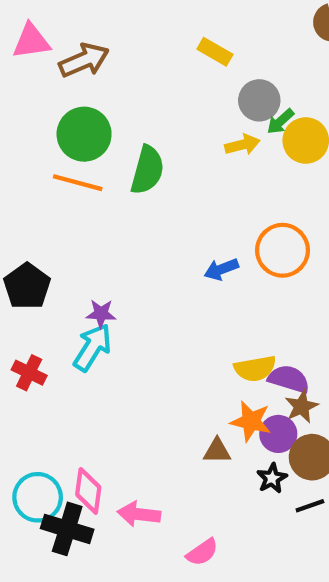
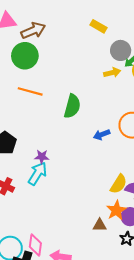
green circle: (84, 134) -> (25, 56), moved
green semicircle: (147, 170) -> (72, 106), moved
yellow semicircle: (255, 368) -> (118, 184), turned -48
orange star: (251, 421) -> (116, 210), turned 30

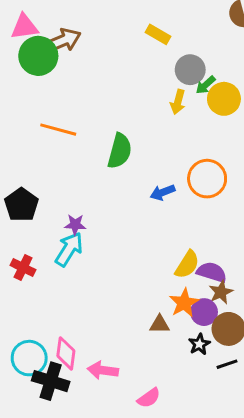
green circle: (25, 56) -> (38, 56), moved
yellow arrow: (112, 73) -> (178, 102), turned 119

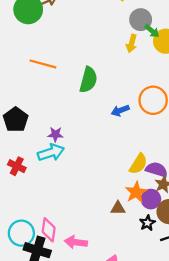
green arrow: (206, 85) -> (152, 31), turned -98
cyan arrow: (69, 249) -> (51, 153), turned 40

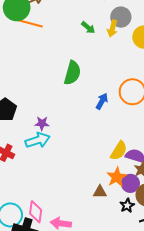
green arrow: (152, 31) -> (88, 28), moved
yellow arrow: (132, 43) -> (112, 29), moved
orange line: (43, 64) -> (30, 23), moved
blue arrow: (120, 110) -> (102, 101), turned 140

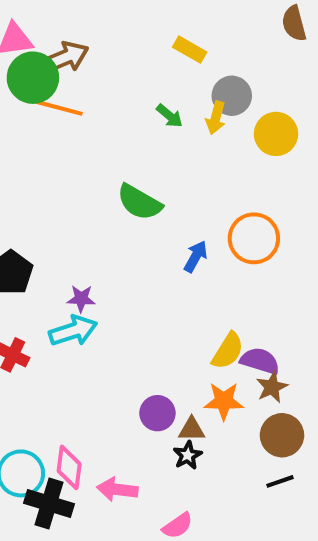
green semicircle: (72, 73) -> (139, 202), turned 105
orange star: (117, 177) -> (224, 401), turned 30
purple circle: (130, 183) -> (157, 413), moved
black star: (127, 205) -> (188, 455), moved

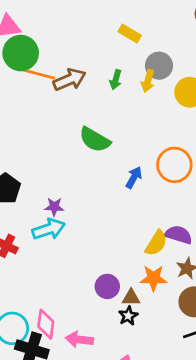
brown arrow: (65, 58) -> (70, 80), moved
green arrow: (170, 116) -> (116, 80), turned 66
purple semicircle: (260, 361) -> (179, 235), moved

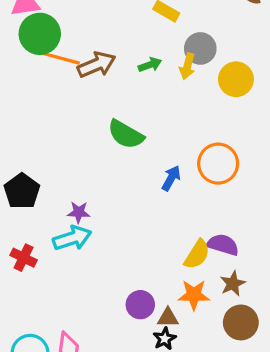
green arrow: (116, 80) -> (150, 65), turned -126

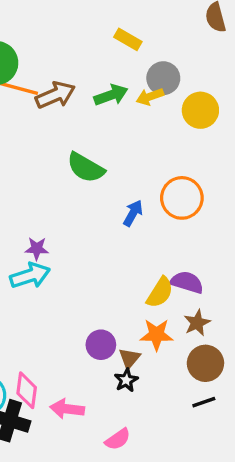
green arrow: (150, 65) -> (111, 95), size x1.4
yellow arrow: (187, 66) -> (150, 97), turned 55
brown triangle: (168, 318) -> (130, 358), turned -50

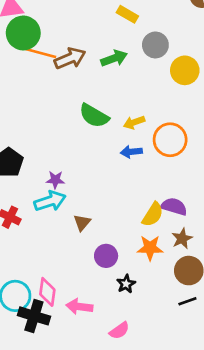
yellow arrow: (150, 97) -> (134, 122), moved
blue arrow: (133, 213) -> (131, 152), turned -125
brown triangle: (130, 358) -> (82, 223), moved

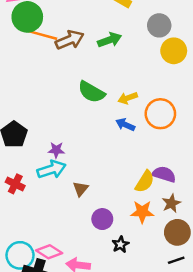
gray circle: (155, 45) -> (159, 25), moved
blue arrow: (131, 152) -> (125, 125), turned 30
pink diamond: (47, 292) -> (49, 252), turned -65

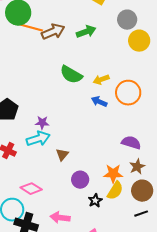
yellow semicircle: (145, 182) -> (115, 191), moved
pink diamond: (49, 252) -> (31, 189), moved

